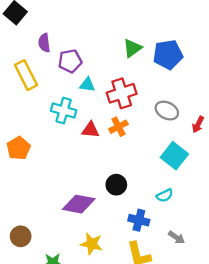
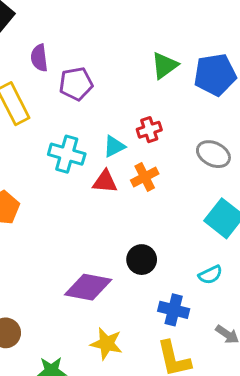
cyan triangle: (87, 85) -> (114, 146), moved, turned -35
red cross: (122, 93) -> (149, 130), size x0.6

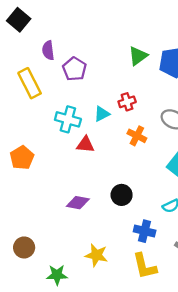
purple pentagon: (76, 84) -> (74, 69), turned -30
orange cross: (145, 177) -> (137, 136), moved, turned -36
red triangle: (105, 182) -> (85, 145), moved
purple diamond: (88, 287) -> (78, 203), moved, size x0.7

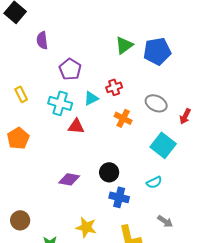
purple pentagon: (74, 69) -> (70, 69), moved
yellow rectangle: (30, 83) -> (21, 94), moved, size x0.6
blue cross: (145, 231) -> (119, 197), moved

